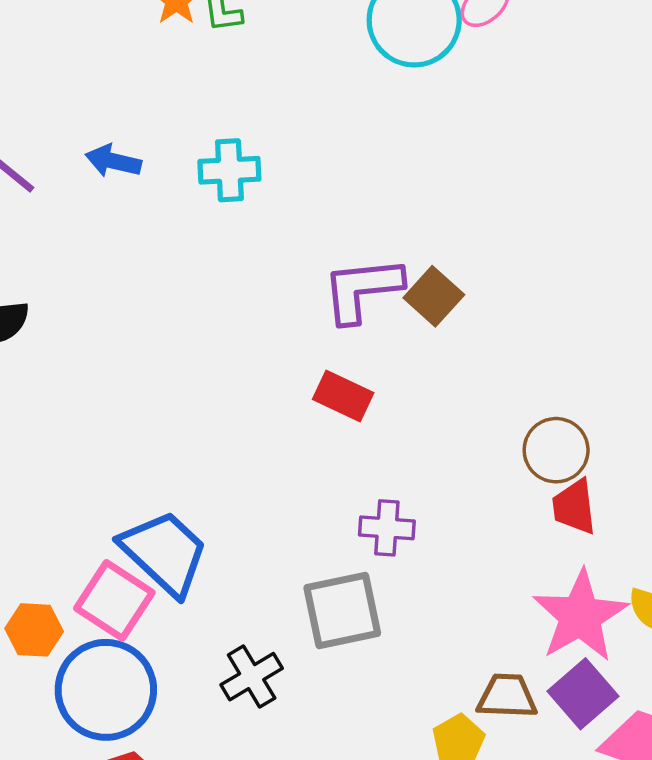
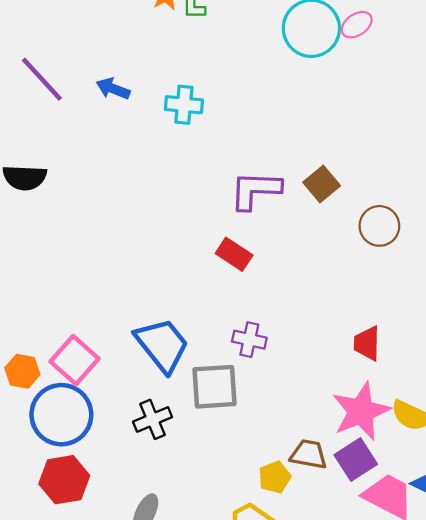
brown square: (434, 296) -> (322, 184), moved
brown circle: (556, 450) -> (379, 226), moved
blue trapezoid: (164, 553) -> (162, 345), moved

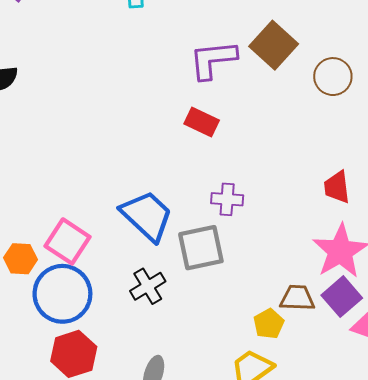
brown square: (322, 184) -> (274, 45), size x1.4

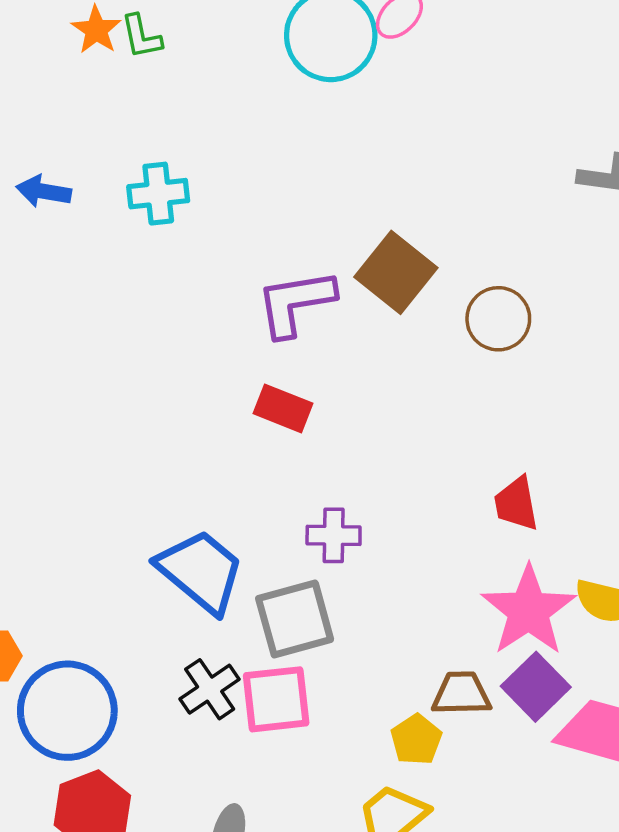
pink square: (67, 241) -> (276, 699), moved, turned -36

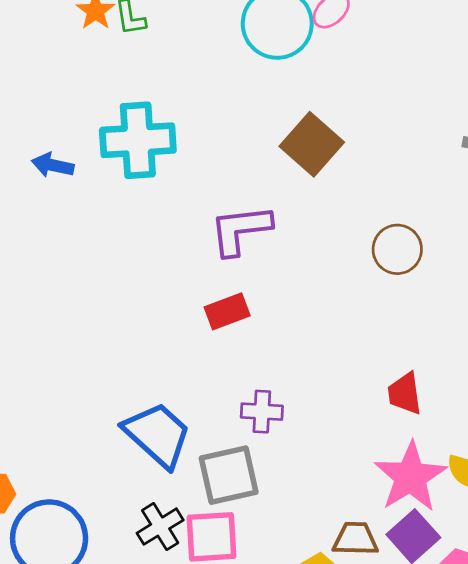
blue arrow: (44, 191) -> (53, 165), moved
cyan cross: (158, 194) -> (138, 140), size x1.6
brown square: (396, 272) -> (312, 144), moved
red rectangle: (283, 408) -> (227, 311), turned -45

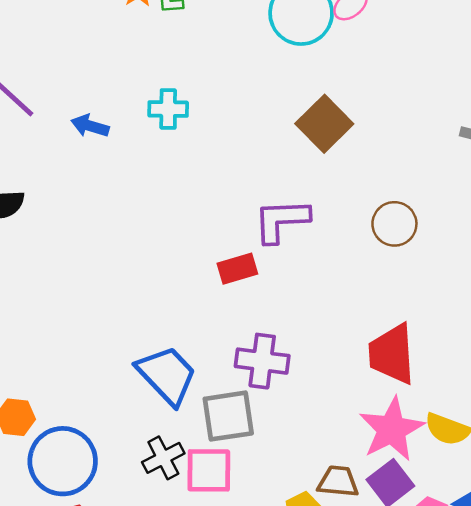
cyan cross: (138, 140) -> (168, 109), size x0.6
purple L-shape: (240, 230) -> (281, 220), moved
red trapezoid: (405, 393) -> (392, 354), size x1.6
purple cross: (262, 412) -> (262, 361), size x1.4

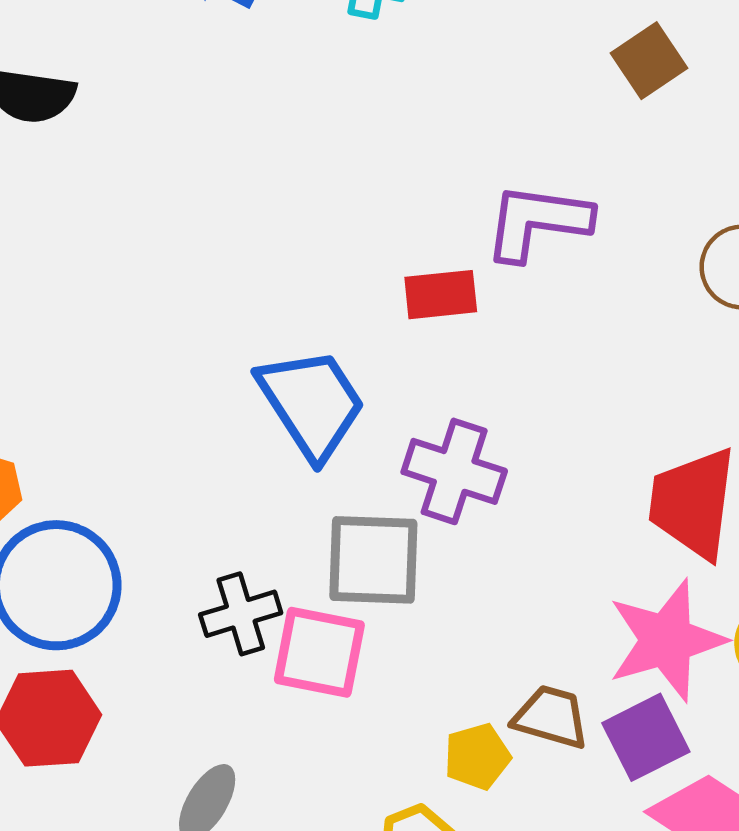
brown square: (324, 124) -> (649, 61), size x0.7
blue trapezoid: (167, 375) -> (312, 403), moved

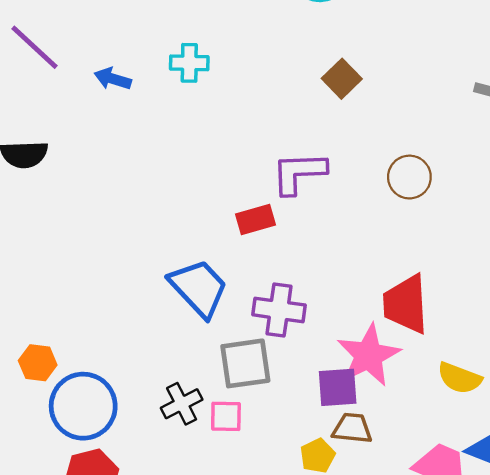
pink star: (666, 640) -> (368, 355), moved
pink square: (319, 652) -> (226, 416), size x0.7
purple square: (646, 737) -> (338, 387), moved, turned 33

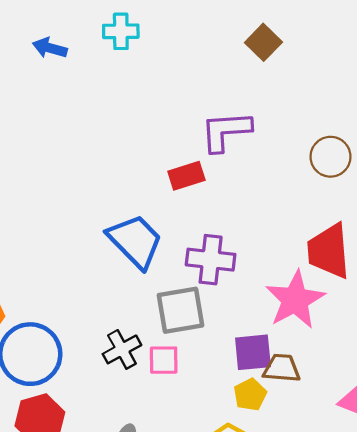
brown circle: (409, 177) -> (330, 157), moved
purple square: (338, 387) -> (253, 352), moved

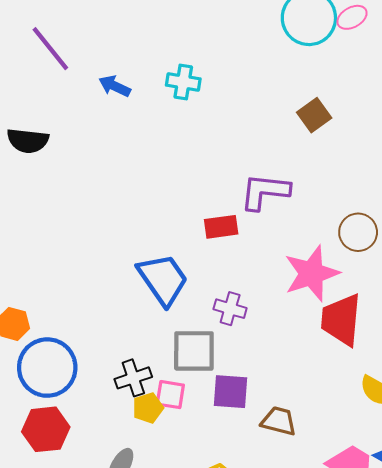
purple cross: (211, 260) -> (230, 309), size x0.7
pink star: (295, 300) -> (312, 273), moved
purple square: (253, 352) -> (230, 392), moved
yellow pentagon: (250, 395) -> (148, 408), moved

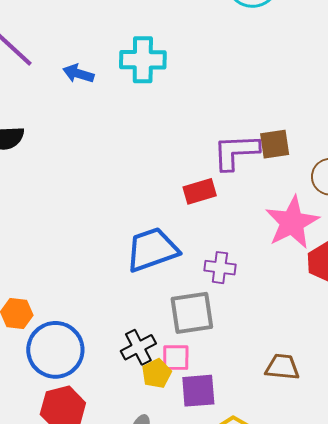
cyan cross: (183, 82) -> (143, 60), size x1.4
brown square: (314, 115) -> (275, 144), moved, turned 36
blue trapezoid: (163, 279) -> (152, 250), turned -66
purple square: (230, 392) -> (198, 391), moved

